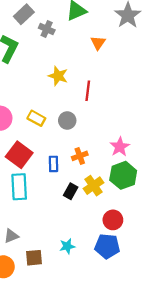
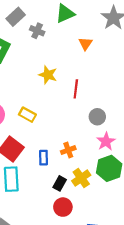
gray circle: (67, 120) -> (97, 117), moved
red circle: (113, 220) -> (63, 207), moved

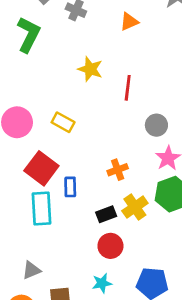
orange triangle: (85, 44) -> (129, 22), moved, turned 32
blue rectangle: (44, 158) -> (70, 187), moved
black rectangle: (60, 183) -> (106, 214), turned 40

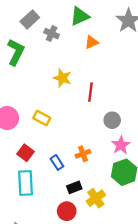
red square: (41, 168) -> (26, 153), size x0.7
blue rectangle: (70, 187) -> (57, 162), moved, turned -32
yellow cross: (135, 207) -> (96, 198), moved
red circle: (110, 246) -> (67, 211), moved

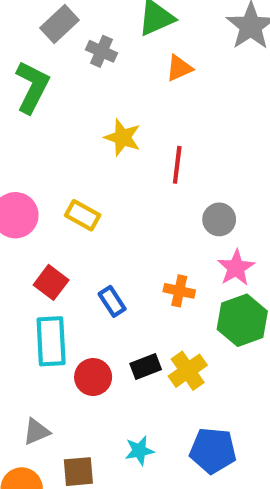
orange cross: (83, 154) -> (179, 291), moved, turned 32
black rectangle: (74, 187) -> (146, 367), moved
red circle: (67, 211) -> (93, 377), moved

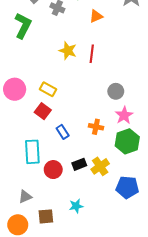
red line: (177, 165) -> (92, 54), moved
red square: (51, 282) -> (43, 111), moved
blue pentagon: (213, 451) -> (127, 187), moved

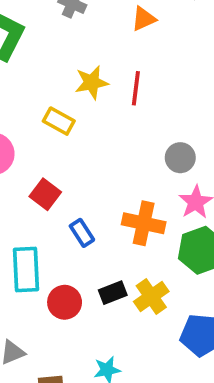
yellow star: (68, 51) -> (92, 82), turned -30
yellow rectangle: (48, 89) -> (59, 121), moved
orange cross: (96, 127) -> (144, 223), size x1.5

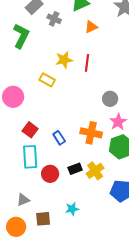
red square: (45, 194) -> (30, 130), moved

